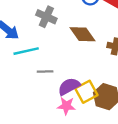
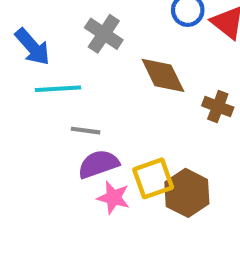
purple semicircle: (69, 86) -> (98, 164), moved

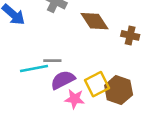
cyan line: (58, 89) -> (34, 68), moved

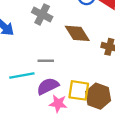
gray line: (52, 61) -> (46, 61), moved
yellow square: (97, 84) -> (79, 90), turned 35

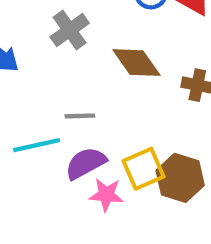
gray cross: (42, 14) -> (70, 30), turned 30
yellow square: (79, 90) -> (144, 169), turned -30

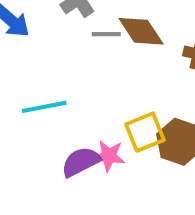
gray line: (80, 116) -> (106, 34), moved
purple semicircle: (86, 163) -> (81, 162), moved

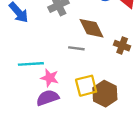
gray line: (106, 34) -> (76, 48), moved
pink star: (109, 156) -> (50, 78), moved

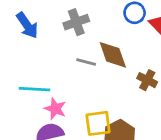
gray line: (76, 48) -> (86, 62), moved

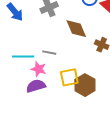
gray line: (86, 62) -> (49, 53), moved

